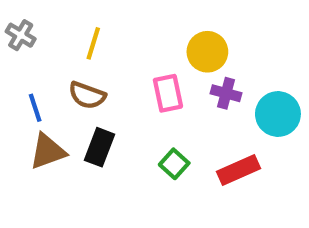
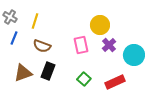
yellow line: (93, 43) -> (35, 21), moved
purple cross: (226, 93) -> (109, 45), turned 32
blue line: (35, 108) -> (14, 38), moved, turned 40

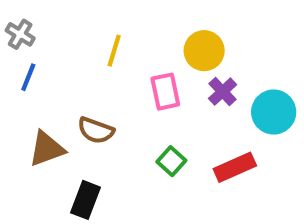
yellow line: (35, 21) -> (114, 51), moved
brown semicircle: (42, 46) -> (96, 130), moved
black rectangle: (48, 71) -> (86, 200), moved

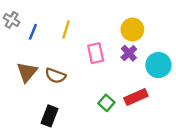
yellow circle: (204, 51) -> (132, 29), moved
blue line: (28, 77) -> (33, 32), moved
brown triangle: (47, 149) -> (27, 72), moved, turned -30
green square: (171, 161) -> (106, 103), moved

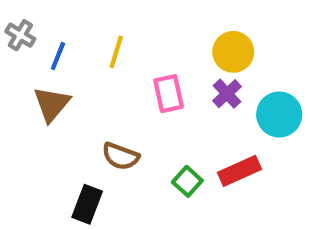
brown triangle: (27, 72) -> (52, 104), moved
brown semicircle: (55, 76) -> (121, 156), moved

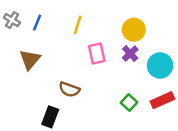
yellow line: (116, 52) -> (78, 25), moved
blue line: (58, 56) -> (37, 23), moved
red rectangle: (240, 171) -> (162, 100), moved
green square: (187, 181) -> (129, 103), moved

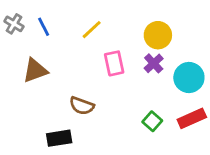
blue line: (37, 23) -> (44, 27), turned -49
yellow line: (78, 25) -> (92, 30), turned 30
brown triangle: (30, 60) -> (35, 70), turned 30
black rectangle: (50, 117) -> (59, 138), turned 60

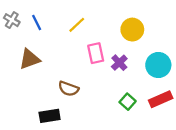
purple cross: (154, 63) -> (119, 63), moved

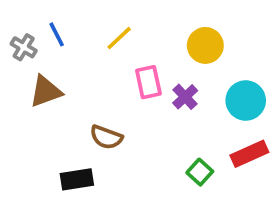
gray cross: (12, 20) -> (24, 47), moved
green square: (128, 102) -> (200, 172), moved

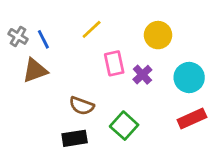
blue line: (57, 34) -> (43, 39), moved
green square: (200, 172) -> (124, 126), moved, size x1.4
black rectangle: (77, 179) -> (75, 138), moved

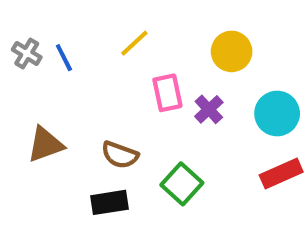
brown triangle: (35, 70) -> (45, 145), moved

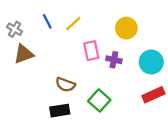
blue line: (64, 58) -> (47, 21), moved
purple cross: (209, 109) -> (114, 60), turned -35
brown triangle: (45, 145) -> (24, 54), moved

